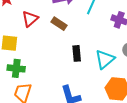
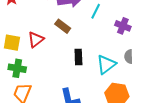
red triangle: (30, 19) -> (36, 40), moved

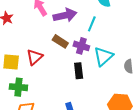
purple cross: (123, 26) -> (81, 46), moved
cyan triangle: (106, 65) -> (103, 56), moved

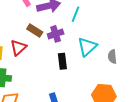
brown rectangle: (60, 41) -> (35, 31), moved
purple cross: (81, 46) -> (56, 34), moved, turned -35

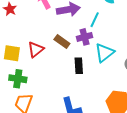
brown rectangle: (35, 31) -> (62, 42), moved
purple cross: (56, 34) -> (85, 37), moved

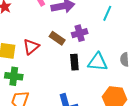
cyan line: (95, 20) -> (107, 13), moved
cyan triangle: (104, 53) -> (98, 62), moved, turned 45

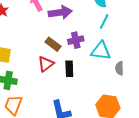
red triangle: (31, 47) -> (46, 64), moved
cyan triangle: (98, 62) -> (101, 51), moved

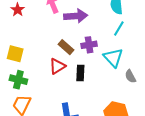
cyan triangle: (101, 51) -> (113, 58), turned 35
gray semicircle: (119, 68) -> (130, 76), turned -32

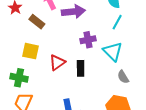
brown rectangle: (66, 47) -> (37, 22), moved
yellow square: (15, 54) -> (31, 51), moved
gray semicircle: (130, 76) -> (123, 77), moved

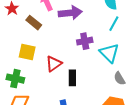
black rectangle: (81, 68) -> (72, 78), moved

